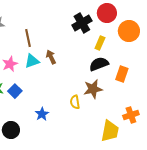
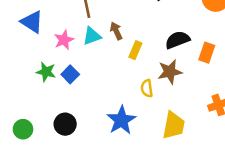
yellow rectangle: (100, 43) -> (135, 50), moved
blue star: (42, 114) -> (121, 120), moved, size x1.6
yellow trapezoid: (110, 131) -> (174, 125), moved

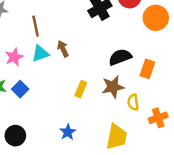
yellow rectangle: (135, 50) -> (81, 89), moved
yellow semicircle: (147, 88) -> (133, 102), moved
blue star: (121, 120) -> (68, 132), size x0.6

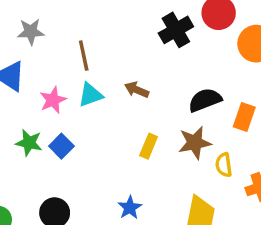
brown arrow: (63, 49) -> (137, 90), moved, turned -42

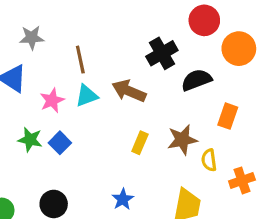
black cross: (176, 30) -> (162, 53), moved
brown arrow: (137, 90) -> (129, 91), size x1.5
black semicircle: (205, 100) -> (196, 80), moved

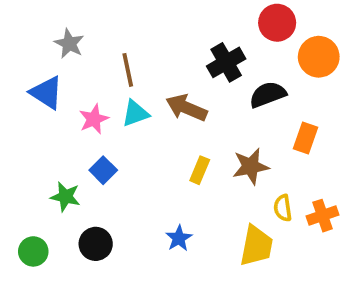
gray star: (32, 38) -> (69, 44), turned 30
green star: (30, 140) -> (65, 197), moved
yellow semicircle: (209, 160) -> (283, 208), moved

